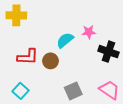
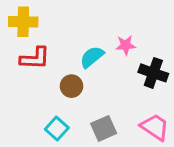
red L-shape: (28, 57) -> (35, 58), moved
cyan square: (20, 91) -> (57, 128), moved

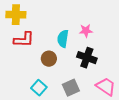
cyan semicircle: (92, 57) -> (63, 39), turned -42
black cross: (153, 73) -> (87, 58), moved

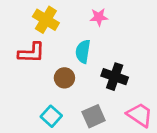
yellow cross: (16, 15) -> (46, 20), moved, turned 30
pink star: (86, 31) -> (99, 17), moved

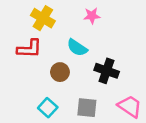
cyan semicircle: (83, 51) -> (77, 48), turned -65
gray square: (94, 116) -> (87, 108), turned 30

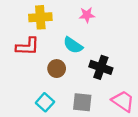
yellow cross: (43, 18) -> (40, 17), turned -35

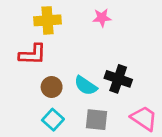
cyan semicircle: (73, 45) -> (86, 86), moved
brown circle: (57, 69) -> (52, 87), moved

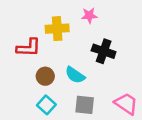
yellow cross: (48, 20) -> (57, 29), moved
black cross: (118, 79) -> (104, 51), moved

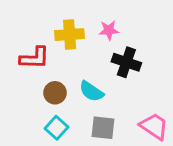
pink star: (89, 15) -> (109, 30), moved

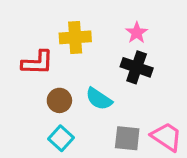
pink star: (109, 30) -> (137, 33), moved, turned -30
gray square: (103, 128) -> (127, 138), moved

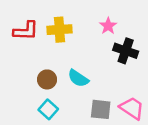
red L-shape: (37, 63) -> (26, 31), moved
black cross: (137, 67) -> (126, 51), moved

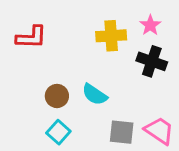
pink star: (108, 26) -> (150, 25), moved
yellow cross: (59, 30) -> (111, 36), moved

